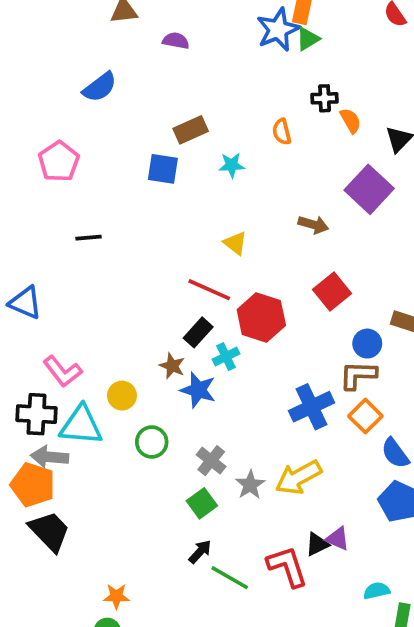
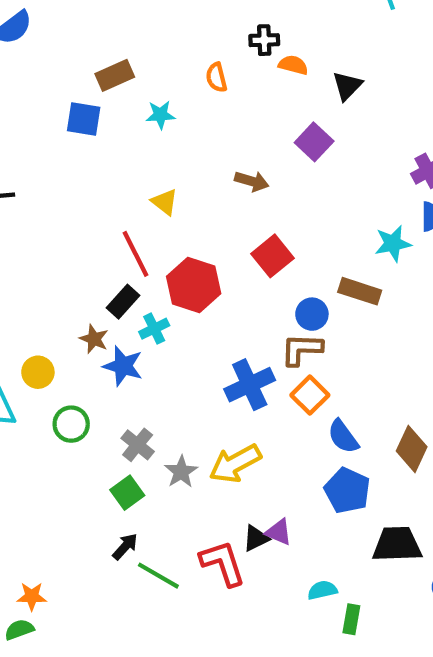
orange semicircle: (351, 121) -> (293, 65), turned -45
purple square: (369, 189) -> (314, 142), size x0.7
red line: (209, 290) -> (136, 254), turned 39

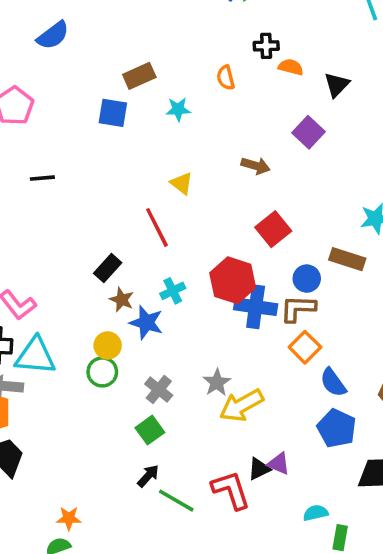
red hexagon: (194, 285) -> (233, 280), moved
black rectangle: (123, 302) -> (108, 268), moved
yellow circle: (38, 372) -> (108, 345), moved
blue cross: (250, 385) -> (256, 307), moved, turned 33
gray star: (181, 472) -> (217, 382), moved

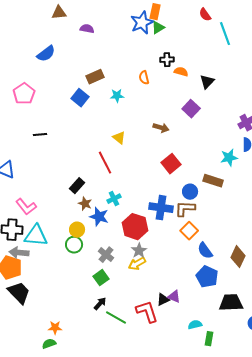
blue square: (113, 113) -> (80, 98), turned 30
red hexagon: (233, 280) -> (135, 227), moved
yellow arrow: (242, 405) -> (137, 264), moved, size x0.7

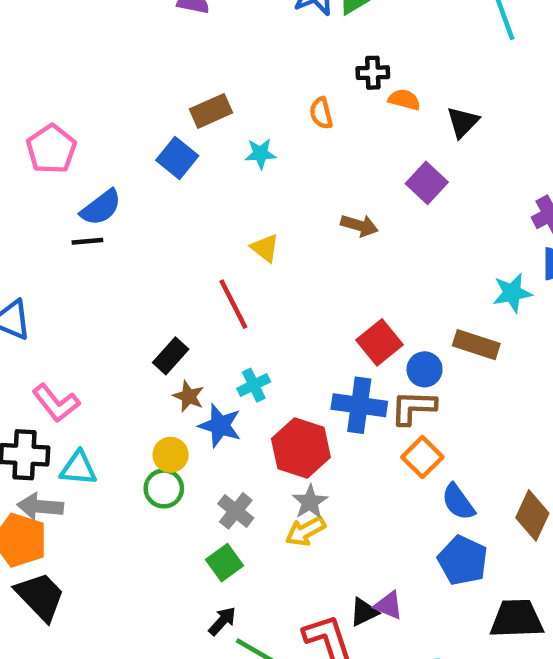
blue semicircle: (46, 54) -> (101, 208), moved
red square: (171, 164) -> (380, 342), moved
cyan triangle: (36, 236) -> (78, 468), size x0.7

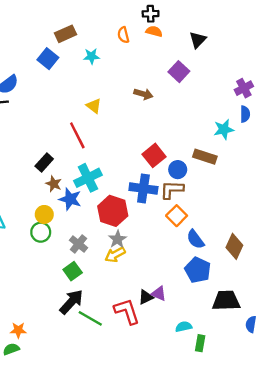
orange semicircle: (404, 100) -> (154, 31), moved
cyan cross: (254, 385) -> (88, 178), size x1.6
black arrow: (222, 621) -> (71, 302), size x1.6

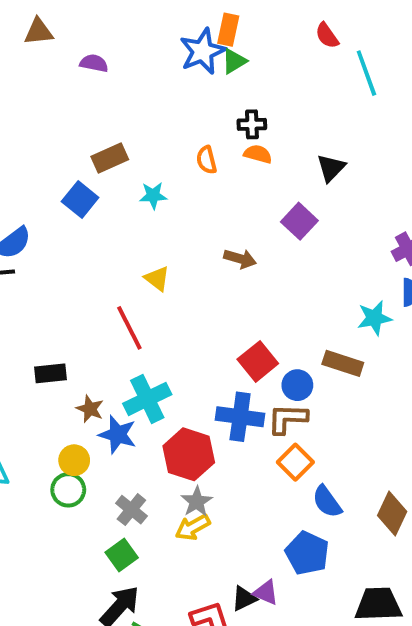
black rectangle: (44, 163) -> (50, 373), moved, turned 42
blue pentagon: (198, 270) -> (307, 553), moved

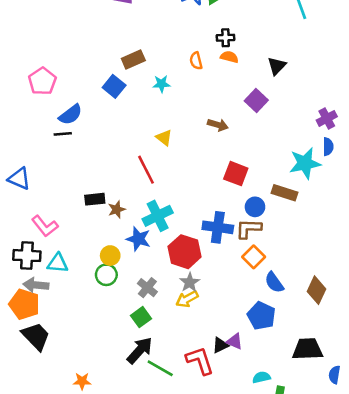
cyan star: (374, 318) -> (305, 163), size x1.4
red square: (258, 361) -> (236, 174), moved, turned -30
brown star: (90, 409) -> (117, 209), moved, turned 30

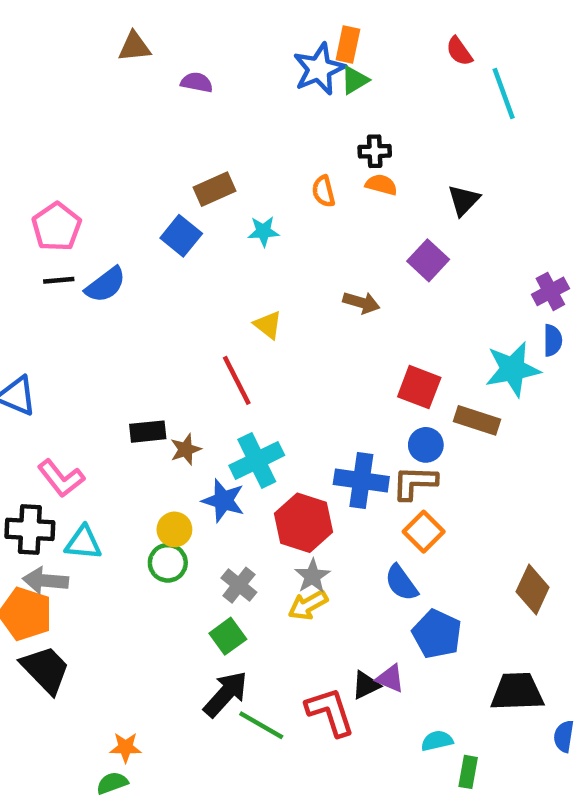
black line: (63, 134) -> (59, 280), moved
red square: (236, 174) -> (419, 387), moved
blue semicircle: (274, 282) -> (401, 583), moved

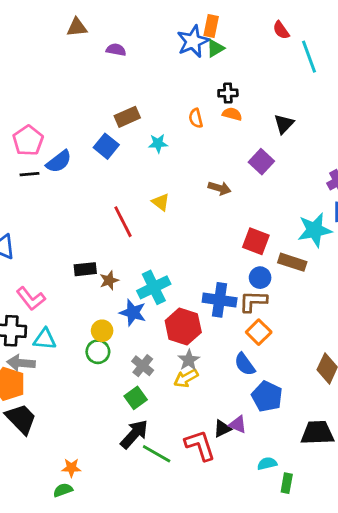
blue semicircle: (106, 285) -> (59, 162), moved
red line: (237, 380) -> (123, 222), moved

